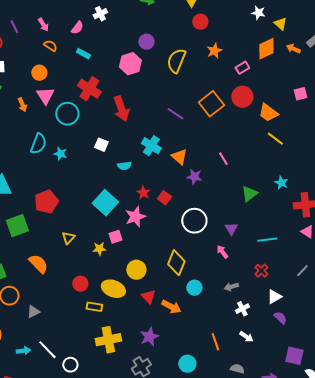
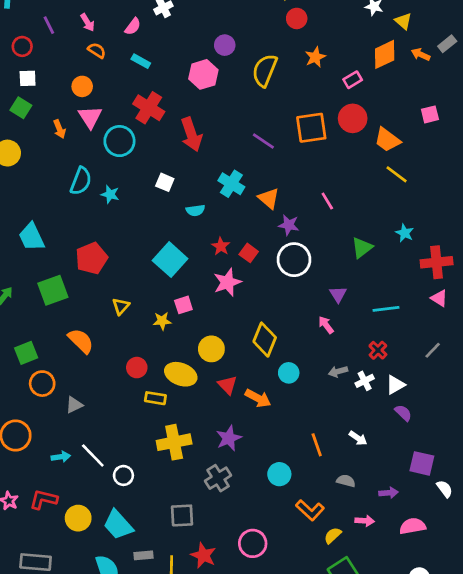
orange square: (211, 104) -> (311, 128), turned 30
pink star: (135, 217) -> (227, 282), moved
white circle: (194, 221) -> (294, 260), moved
white cross: (242, 309) -> (365, 381), moved

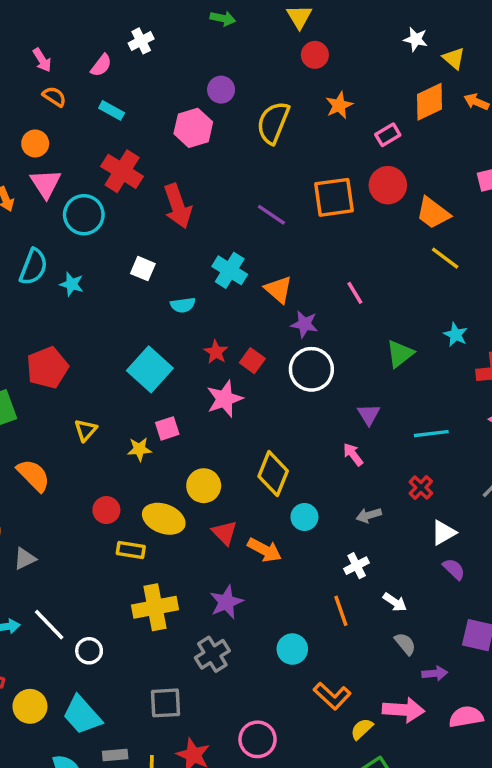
white cross: (365, 381) -> (357, 566), moved
gray semicircle: (346, 481) -> (405, 644), moved, turned 36
pink arrow: (365, 521) -> (403, 710), size x1.6

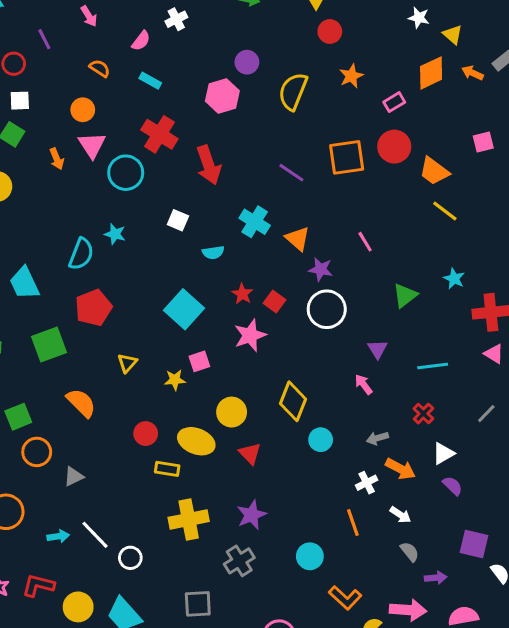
pink arrow: (42, 60) -> (89, 16), moved
cyan semicircle: (33, 267) -> (81, 254), moved
orange arrow: (264, 550) -> (400, 469), moved

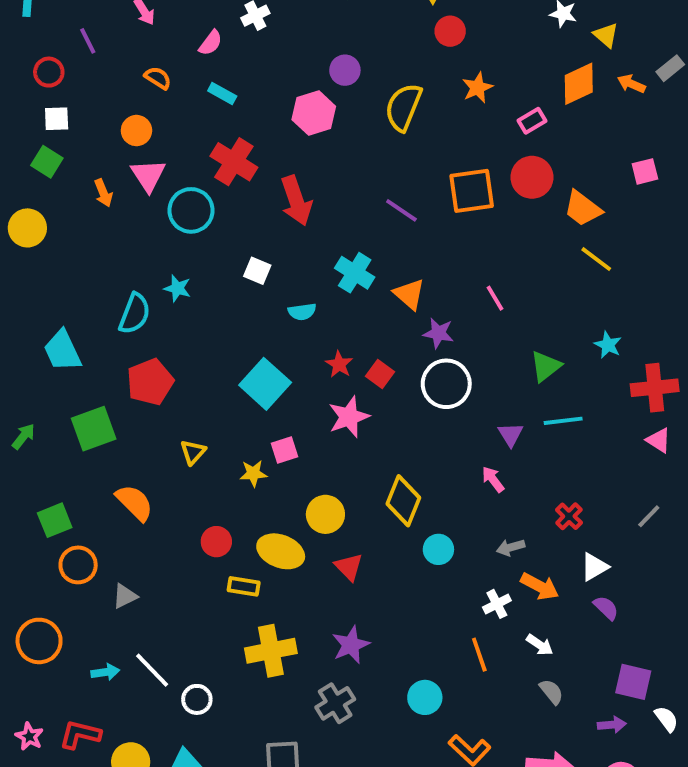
cyan line: (433, 366) -> (563, 421), moved
purple arrow: (436, 578) -> (612, 725), moved

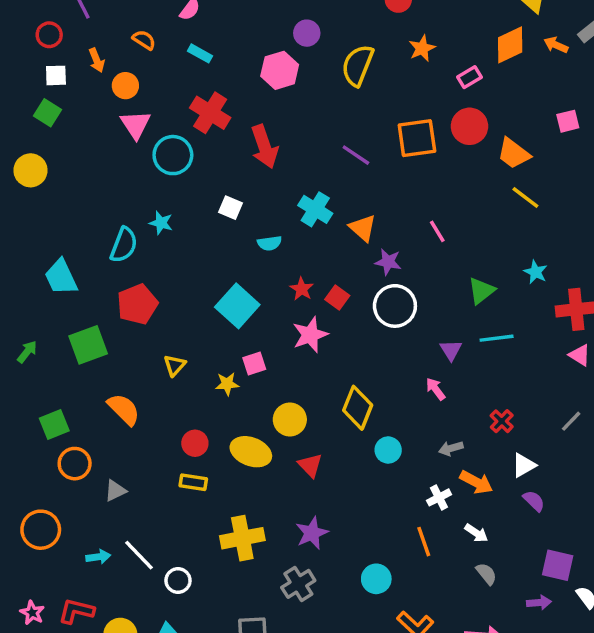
orange arrow: (103, 193) -> (97, 60), moved
yellow rectangle: (244, 586) -> (193, 482), moved

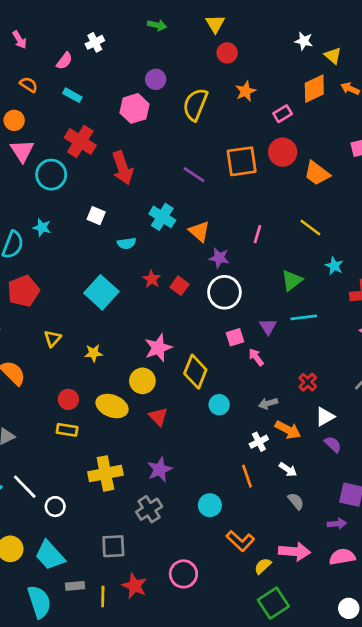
yellow line: (525, 197) -> (310, 227), moved
pink line: (437, 231) -> (257, 234), turned 48
pink star: (310, 335) -> (158, 348), moved
pink square: (254, 364) -> (235, 337), moved

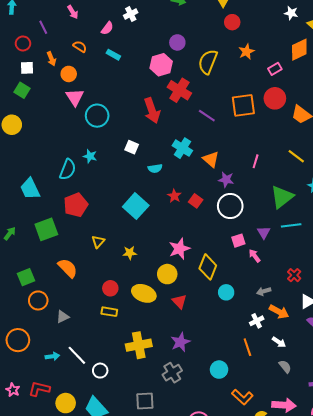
red cross: (80, 142) -> (179, 90), moved
green triangle: (292, 280) -> (282, 197), size x1.4

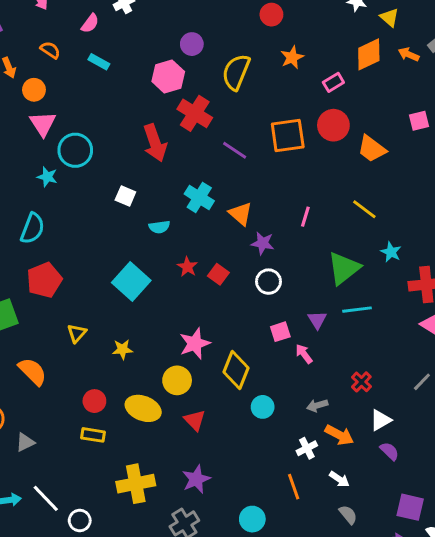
cyan star: (90, 156) -> (47, 177), moved
white circle: (230, 206) -> (269, 282), size x0.7

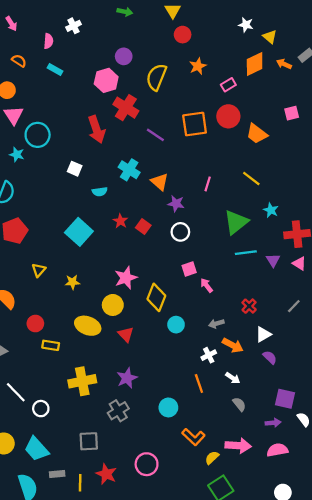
pink semicircle: (90, 23) -> (48, 41), turned -32
purple triangle: (317, 320) -> (273, 260), moved
red circle: (94, 401) -> (35, 324), moved

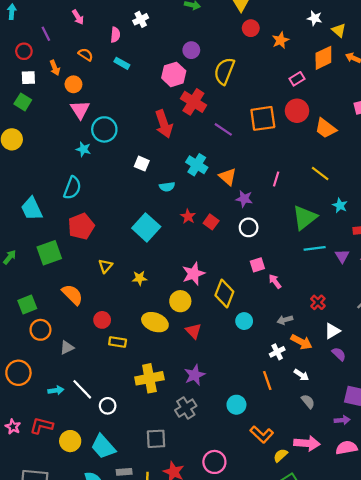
orange star: (198, 66) -> (280, 40), moved

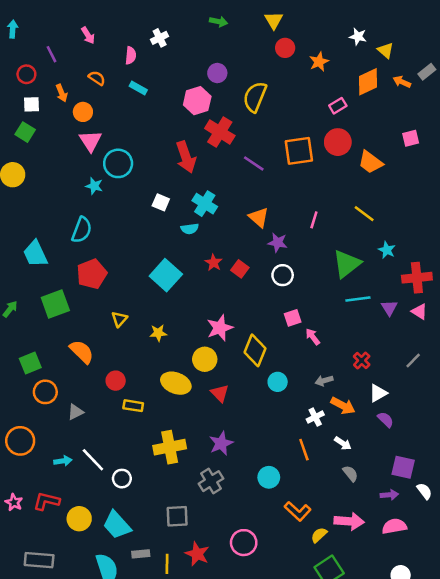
cyan cross: (197, 165) -> (205, 204), moved

